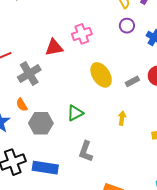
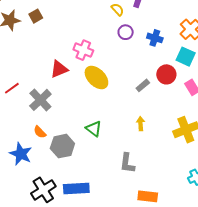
pink cross: (82, 34) -> (83, 50), turned -36
yellow ellipse: (101, 75) -> (96, 78), moved
green triangle: (75, 113) -> (94, 129), turned -42
gray L-shape: (86, 151) -> (127, 163), moved

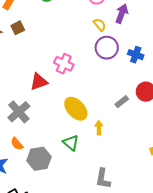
purple circle: (126, 32) -> (107, 48), size x1.5
yellow ellipse: (96, 78) -> (76, 109), moved
yellow arrow: (141, 124) -> (99, 128), moved

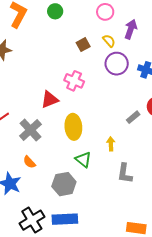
brown square: (18, 28) -> (83, 45), moved
yellow ellipse: (76, 109) -> (73, 127), moved, turned 40
gray hexagon: (39, 159) -> (64, 184), moved
gray L-shape: (103, 179) -> (125, 173), moved

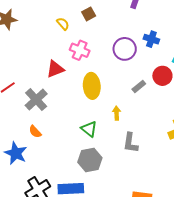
yellow semicircle: (109, 41) -> (63, 24), moved
purple circle: (117, 64) -> (125, 49), moved
yellow ellipse: (73, 127) -> (92, 86), moved
gray hexagon: (64, 184) -> (90, 160), moved

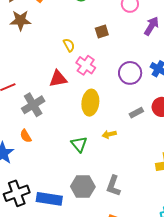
yellow semicircle: (63, 24) -> (69, 45), moved
yellow arrow: (117, 113) -> (109, 134), turned -112
gray L-shape: (130, 143) -> (113, 186), moved
gray hexagon: (90, 160) -> (83, 187), moved

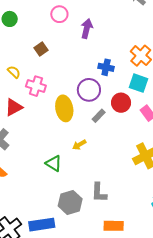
purple circle: (130, 73) -> (89, 90), moved
yellow ellipse: (90, 103) -> (64, 108), moved

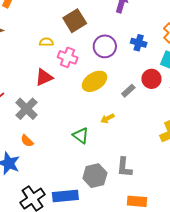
brown square: (41, 49) -> (75, 21), size x1.6
yellow semicircle: (14, 72) -> (46, 42), turned -48
purple circle: (89, 90) -> (105, 46), moved
yellow ellipse: (64, 108) -> (95, 81), turned 65

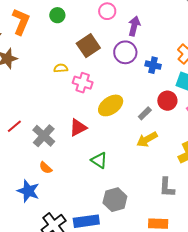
purple circle: (105, 46) -> (125, 52), moved
red triangle: (44, 77) -> (78, 128), moved
yellow arrow: (107, 118) -> (147, 139), moved, size x1.5
gray L-shape: (124, 167) -> (167, 187), moved

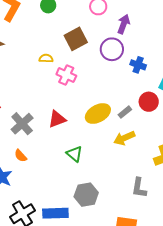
yellow ellipse: (111, 105) -> (98, 114), moved

